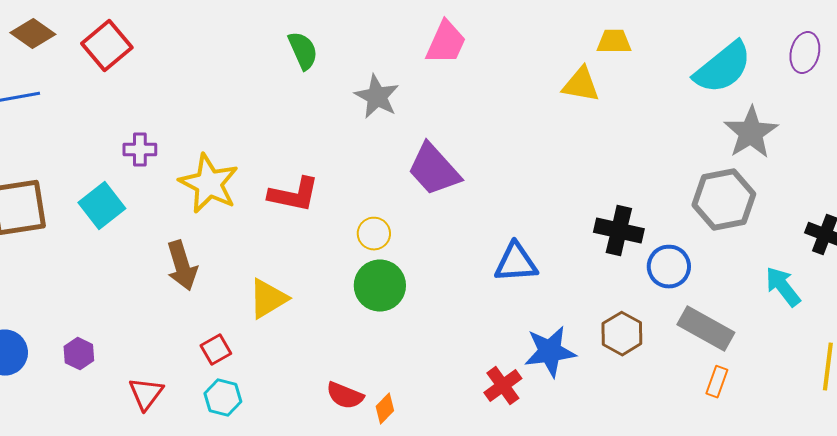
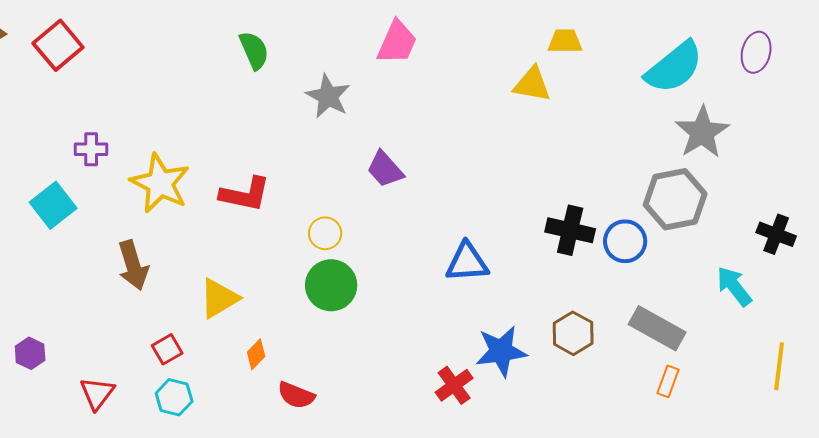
purple trapezoid: (434, 170) -> (385, 169), size x0.7
blue circle: (669, 267) -> (625, 241), moved
orange diamond: (385, 409) -> (256, 354), moved

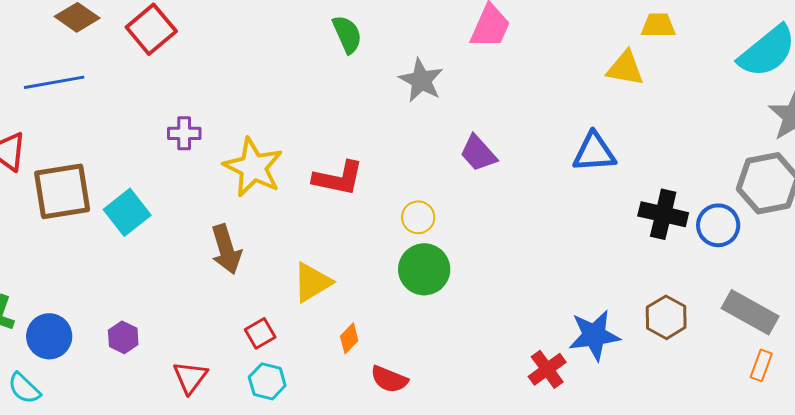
cyan square: (53, 205) -> (127, 212), moved
blue triangle: (467, 262) -> (594, 152), moved

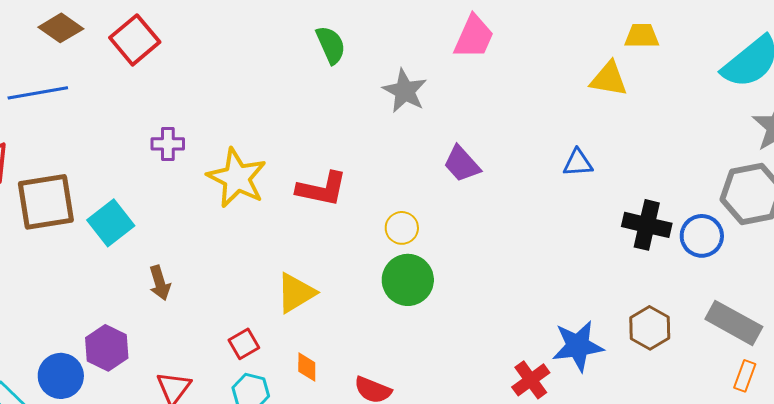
blue triangle: (594, 152) -> (578, 163), size x0.7
brown arrow: (226, 249) -> (160, 283), moved, size x0.7
blue circle: (49, 336) -> (61, 376), moved
purple hexagon: (123, 337) -> (107, 348), size x1.4
orange diamond: (349, 338) -> (307, 367), moved, turned -44

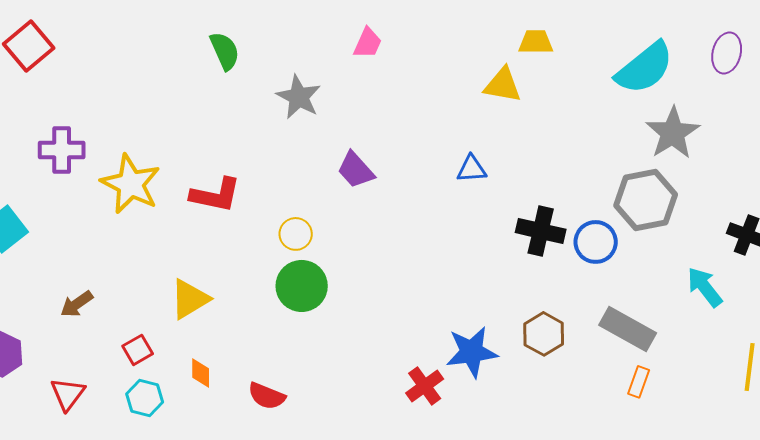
pink trapezoid: (474, 37) -> (368, 43), size x0.7
purple cross: (168, 144) -> (62, 150), size x1.4
brown arrow: (160, 283) -> (77, 304), moved, turned 72

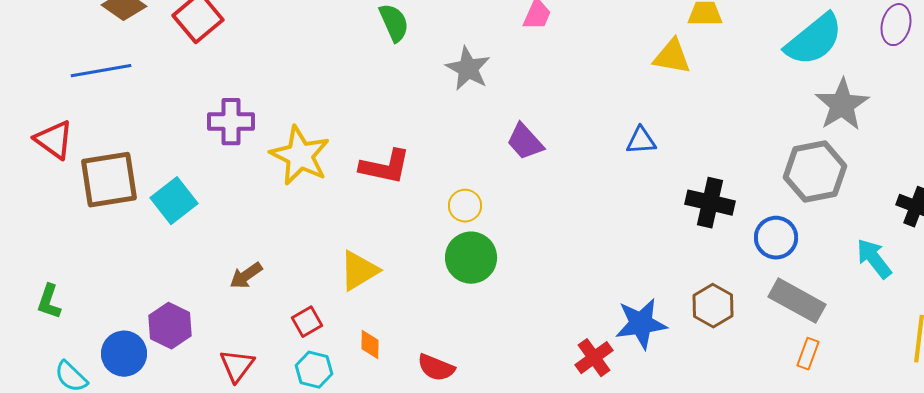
blue circle: (596, 242) -> (776, 238), moved

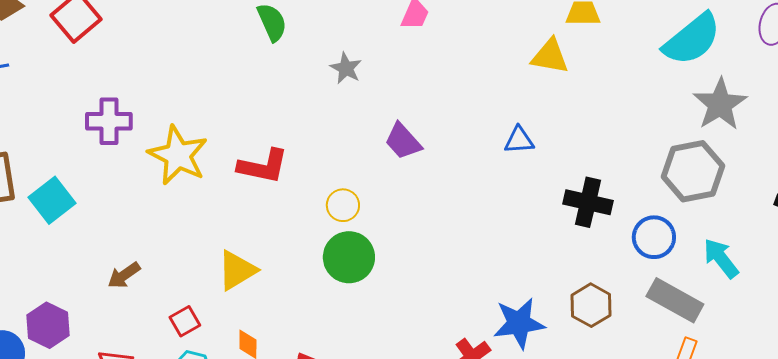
gray star: (468, 69) -> (346, 68), size x0.7
cyan arrow: (874, 259) -> (721, 258), moved

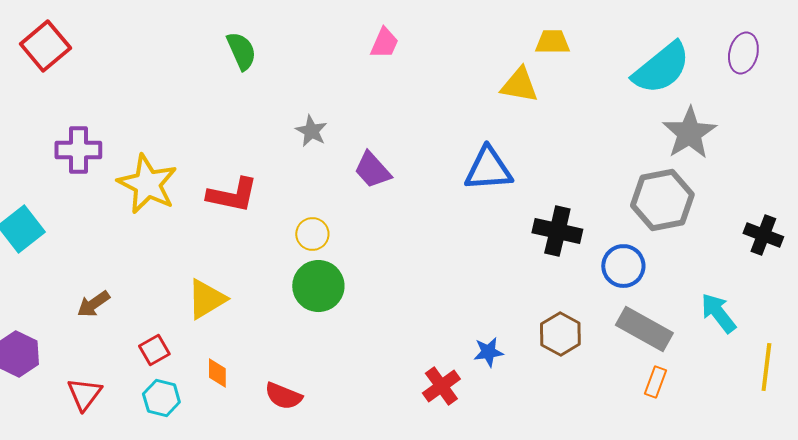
gray star: (346, 68) -> (311, 131), moved
blue triangle: (519, 140) -> (488, 169), size x1.6
cyan arrow: (721, 258) -> (718, 313), moved
blue star: (519, 323) -> (488, 352), size x0.6

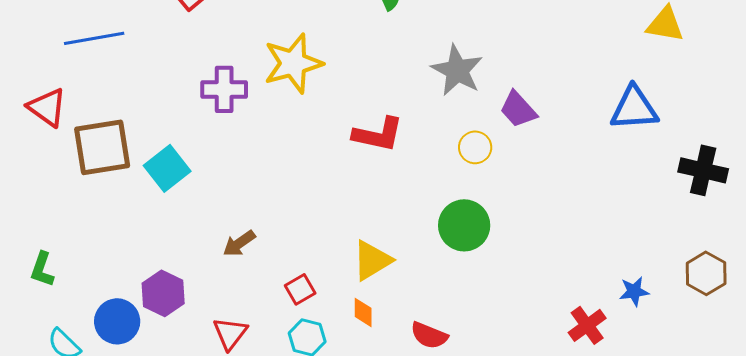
gray star: (311, 131) -> (457, 70), size x1.6
yellow star: (147, 184) -> (293, 63), moved, turned 30
yellow circle: (312, 234) -> (475, 147), moved
yellow triangle: (206, 299) -> (372, 260), moved

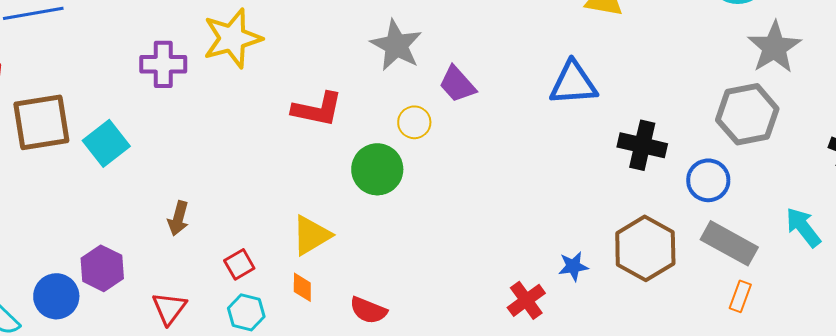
green circle: (464, 225) -> (377, 169), moved
brown arrow: (239, 243) -> (178, 218), turned -40
brown hexagon: (706, 273) -> (645, 248), size x1.5

